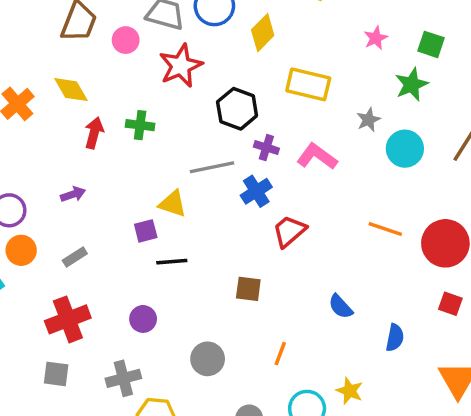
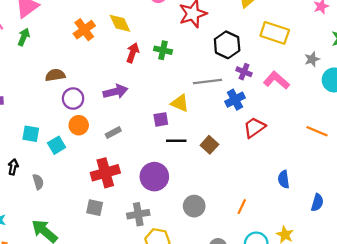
purple arrow: (73, 194) -> (115, 92), size x1.5
brown square: (248, 289) -> (209, 145), moved, turned 30
blue semicircle: (341, 307) -> (284, 179), turned 30
purple circle: (143, 319) -> (154, 177), size x1.6

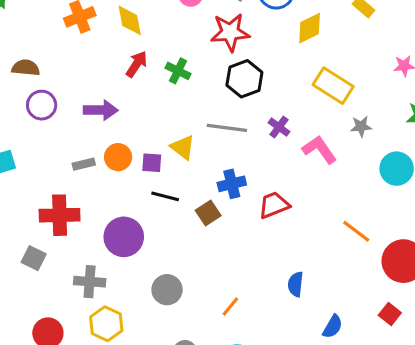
black hexagon: (227, 45) -> (244, 79), moved
gray star: (312, 59) -> (361, 126), moved
blue cross: (235, 100) -> (232, 184), moved
orange circle: (79, 125) -> (118, 157), moved

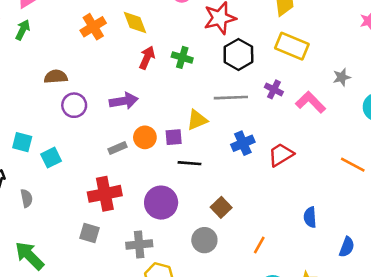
yellow rectangle: (333, 86) -> (292, 46), moved
yellow triangle: (183, 147) -> (197, 120), turned -50
brown square: (208, 213) -> (221, 207), moved

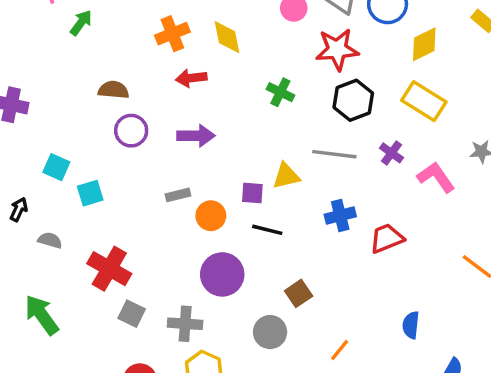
red arrow: (147, 58) -> (191, 78), moved, turned -130
orange circle: (145, 137) -> (211, 216), moved
red cross: (105, 194) -> (109, 269), moved, turned 32
gray semicircle: (27, 198) -> (50, 240), turned -72
gray square: (89, 233) -> (132, 314), moved

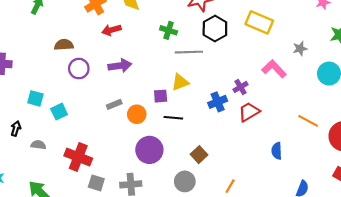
purple cross: (392, 153) -> (240, 87), moved, turned 32
gray line: (334, 154) -> (189, 52), moved
blue semicircle: (411, 325) -> (277, 151), moved

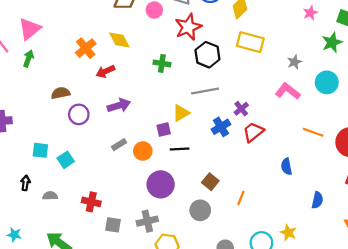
gray line: (189, 52) -> (205, 91), moved
pink L-shape: (274, 69) -> (288, 91), moved
red cross: (78, 157) -> (91, 202), size x0.7
orange line: (230, 186) -> (241, 198), moved

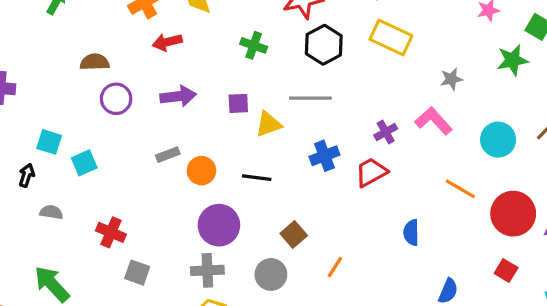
cyan circle: (327, 82) -> (498, 140), moved
purple cross: (241, 109) -> (386, 132), moved
purple square: (164, 130) -> (238, 103), moved
black arrow: (25, 183) -> (27, 175), moved
gray cross: (147, 221) -> (207, 270), moved

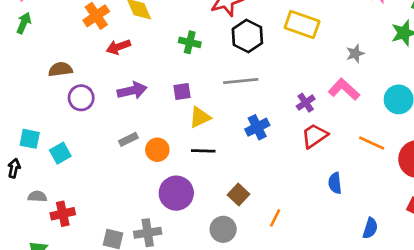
yellow triangle: (269, 124) -> (200, 117), moved
red trapezoid: (371, 172) -> (314, 136), moved
red cross: (111, 232) -> (63, 214), moved, turned -30
gray cross: (207, 270) -> (148, 233), moved

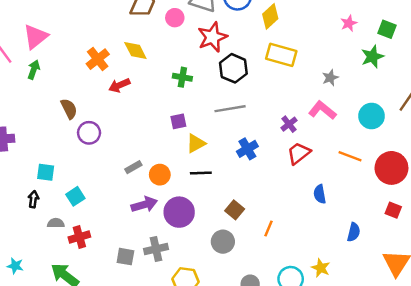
brown semicircle: (60, 69) -> (69, 109), turned 75
purple arrow: (132, 91) -> (144, 204), moved
cyan square: (60, 153) -> (75, 196), moved

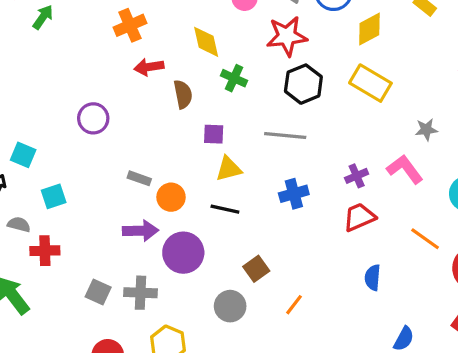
yellow diamond: (135, 51) -> (206, 42), moved
brown semicircle: (69, 109) -> (183, 94), moved
gray rectangle: (133, 167) -> (139, 178), turned 35

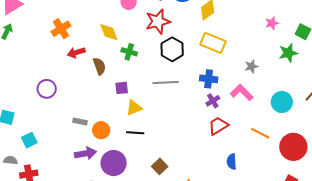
blue cross: (294, 194) -> (209, 79), moved, turned 30

